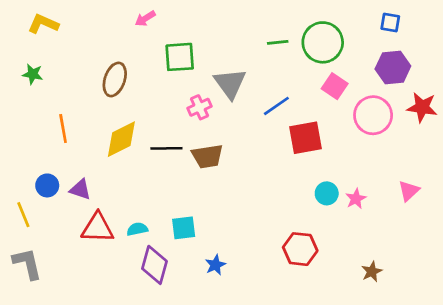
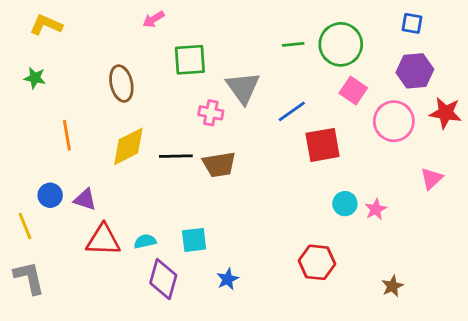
brown ellipse: (115, 79) -> (121, 83), turned -32
pink cross: (200, 107) -> (211, 113), turned 35
pink triangle: (409, 191) -> (432, 178), moved

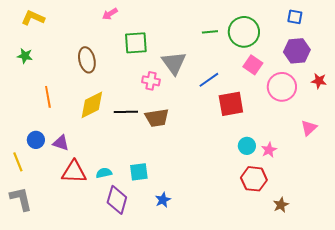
red star: (446, 113) -> (319, 81), size x0.7
red hexagon: (317, 262) -> (254, 179), moved

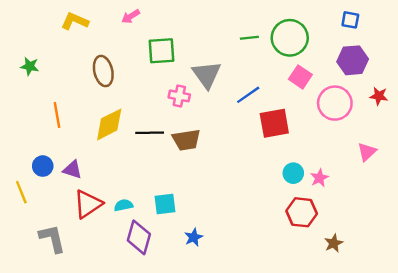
yellow L-shape: (33, 18) -> (75, 21), moved
red triangle: (74, 172) -> (88, 204), turned -36
gray L-shape: (21, 199) -> (52, 238), moved

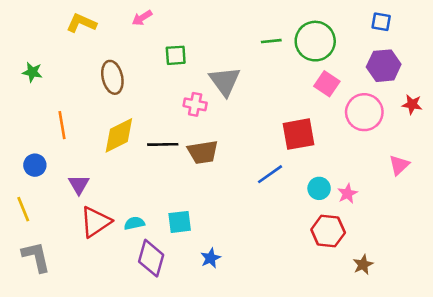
green square: (161, 51) -> (176, 55), size x0.7
blue line: (248, 95) -> (270, 174), moved
blue circle: (43, 166) -> (35, 165), moved
purple triangle: (72, 170) -> (79, 185), turned 42
gray L-shape: (52, 238) -> (36, 257), moved

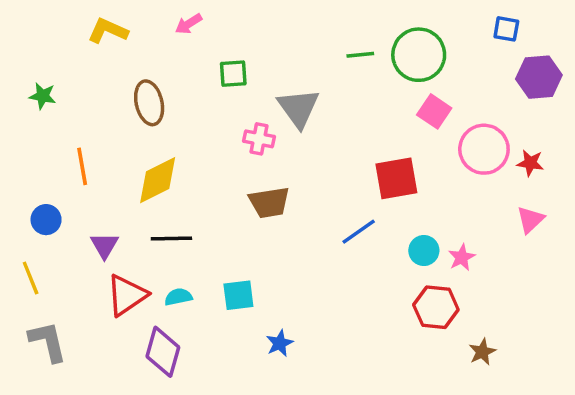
purple hexagon: (384, 66) -> (539, 77), moved
red star: (412, 104) -> (530, 163), moved
black line: (163, 144) -> (171, 238), moved
purple diamond: (151, 258) -> (163, 352), moved

